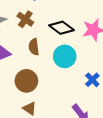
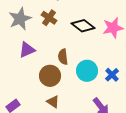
brown semicircle: (34, 47) -> (63, 57), moved
cyan circle: (65, 56) -> (87, 71), moved

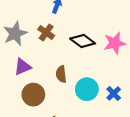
brown circle: (50, 76) -> (33, 95), moved

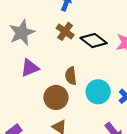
brown cross: (46, 32) -> (65, 31), moved
brown circle: (33, 95) -> (56, 97), moved

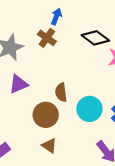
brown cross: (65, 31) -> (47, 38), moved
black diamond: (94, 41) -> (95, 38), moved

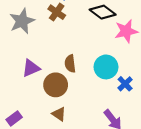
purple triangle: (18, 84) -> (31, 68), moved
cyan circle: (89, 109) -> (106, 67), moved

